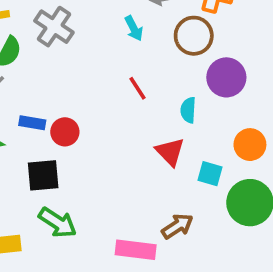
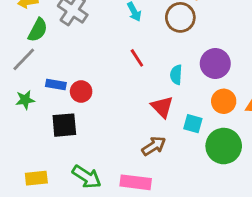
purple circle: (226, 77) -> (215, 64), moved
green arrow: (58, 223) -> (87, 177), moved
brown arrow: (177, 226) -> (154, 146), moved

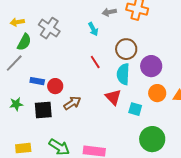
brown circle: (180, 17) -> (126, 49), moved
cyan semicircle: (176, 75) -> (123, 74), size x1.5
green star: (25, 100) -> (16, 104), moved
brown arrow: (154, 146) -> (72, 103), moved
green circle: (224, 146) -> (152, 139), moved

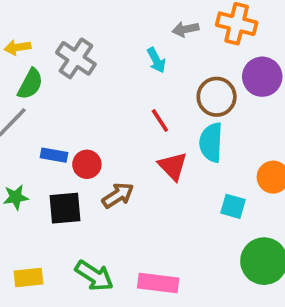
purple circle: (151, 66) -> (262, 77), moved
red triangle: (113, 97) -> (173, 166), moved

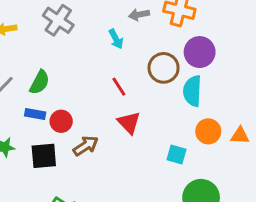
gray cross: (76, 58) -> (58, 20), moved
green semicircle: (30, 84) -> (40, 82), moved
cyan semicircle: (211, 142) -> (192, 91), moved

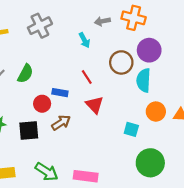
gray cross: (58, 20) -> (40, 26), turned 30
blue rectangle: (35, 114) -> (60, 93), moved

